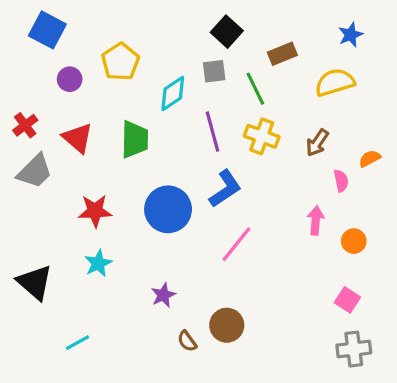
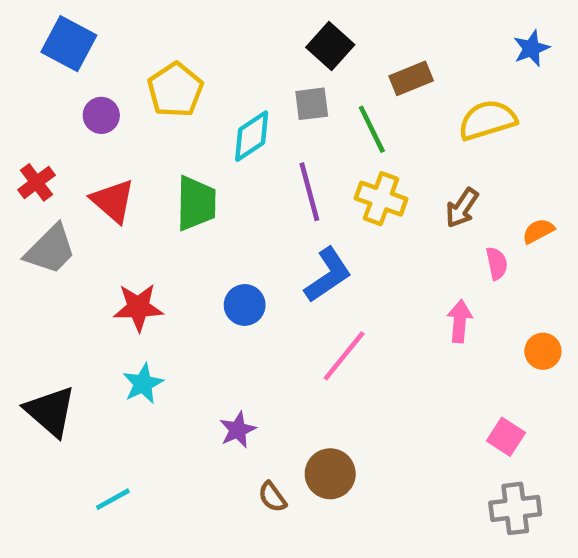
blue star: (351, 35) -> (531, 48), moved
blue circle: (168, 209) -> (245, 305), size x0.6
orange circle: (354, 241) -> (543, 351), moved

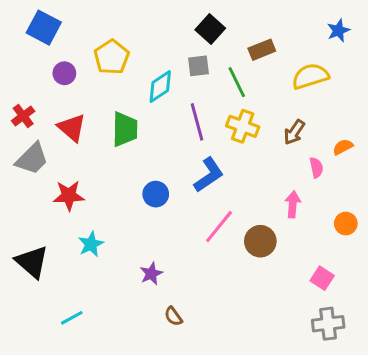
red star: (138, 307) -> (69, 196), moved
brown circle: (330, 474) -> (260, 241), moved

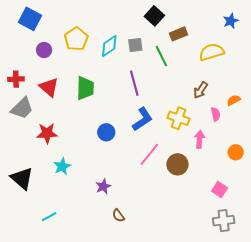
black square: (210, 29) -> (154, 16), moved
cyan diamond: (160, 87) -> (109, 46), moved
red cross: (23, 116) -> (16, 79), turned 35
yellow cross: (243, 126) -> (178, 118), moved

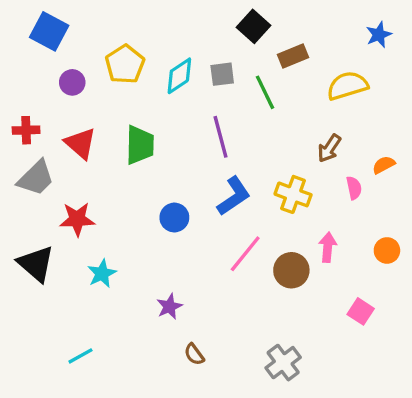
pink arrow: (200, 139) -> (328, 247), moved
black triangle: (22, 178) -> (36, 264), moved
gray cross: (224, 221) -> (283, 363), moved, turned -30

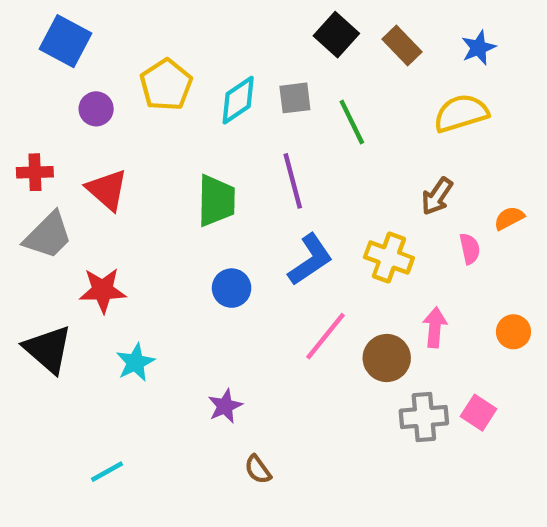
blue star: (379, 35) -> (479, 48), moved
brown rectangle: (293, 56) -> (402, 45), moved, turned 68
green trapezoid: (140, 145) -> (216, 201), moved
gray cross: (283, 363) -> (424, 417), moved, turned 32

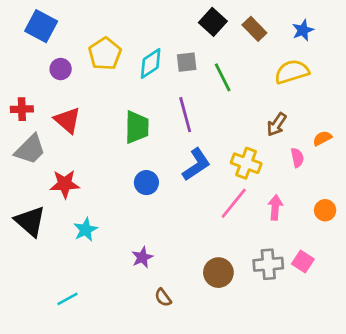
pink line: (326, 336) -> (234, 203), moved
brown circle: (387, 358) -> (218, 273), moved

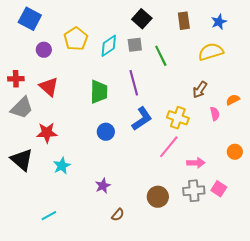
black square: (213, 22) -> (142, 19), moved
brown rectangle: (254, 29) -> (184, 21), turned 36
pink arrow: (275, 207) -> (196, 163), moved, turned 84
brown semicircle: (163, 297) -> (118, 215), turned -104

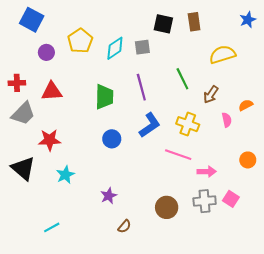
black square: (142, 19) -> (163, 24), moved, turned -30
blue star: (219, 22) -> (248, 20), moved
green line: (161, 56) -> (182, 79), moved
red triangle: (49, 87) -> (52, 91), turned -45
pink line: (169, 147) -> (178, 155), turned 70

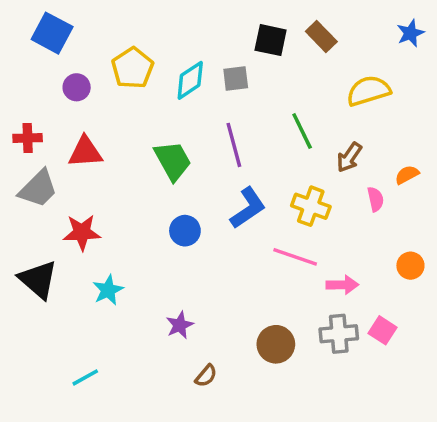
brown rectangle: (194, 22) -> (321, 37), turned -36
green trapezoid: (104, 97) -> (173, 161), turned -30

